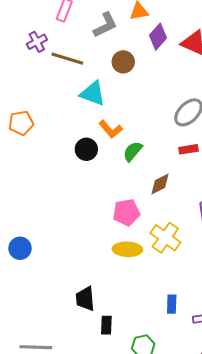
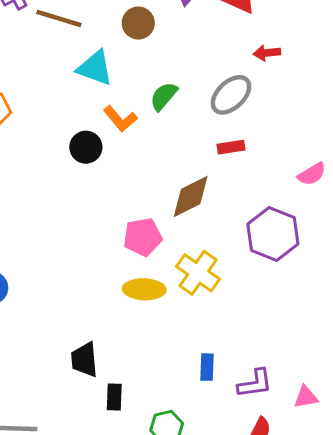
green semicircle: (133, 151) -> (164, 96), moved
brown diamond: (160, 184) -> (191, 197), size x1.4

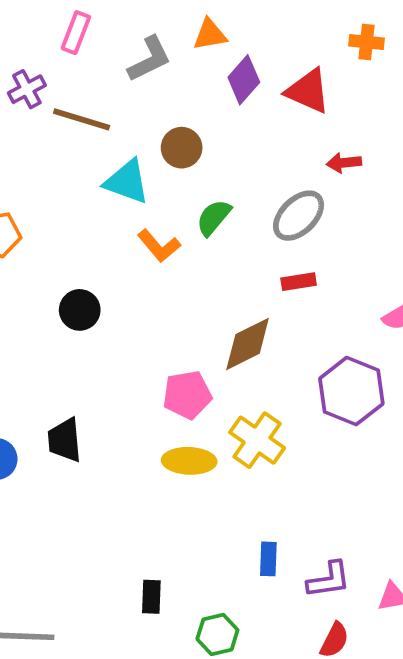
brown circle: (138, 23) -> (182, 148), moved
black circle: (86, 147) -> (80, 310), moved
black trapezoid: (84, 360) -> (65, 440), moved

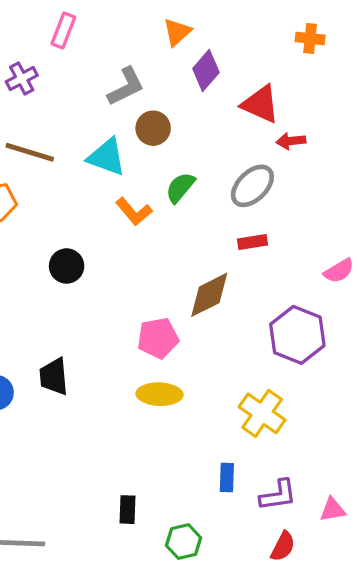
orange triangle: (210, 34) -> (177, 32), turned -32
gray L-shape: (150, 59) -> (126, 87), moved
red triangle: (308, 91) -> (260, 104), moved
brown line: (82, 119) -> (30, 152), moved
yellow cross: (257, 440) -> (262, 413), moved

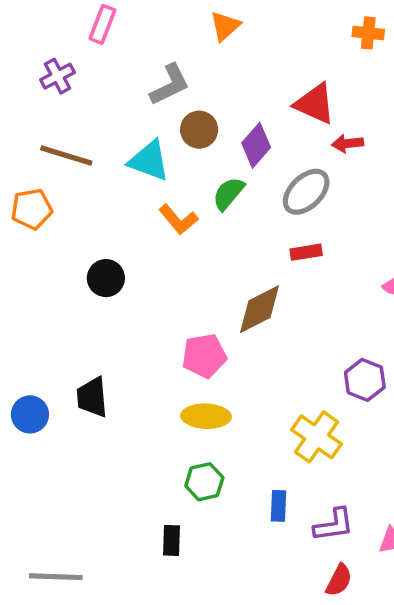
purple diamond: (206, 71) -> (256, 145), moved
purple hexagon: (297, 335) -> (365, 380), moved, size x0.7
green hexagon: (184, 542) -> (204, 482), moved

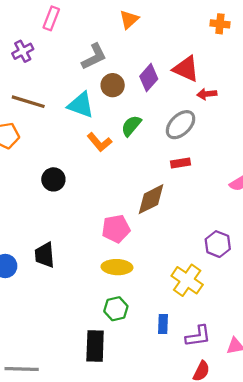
purple diamond: (256, 145) -> (149, 78), moved
black rectangle: (171, 540) -> (95, 346), size x1.6

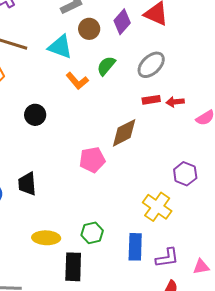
red arrow: (207, 94) -> (175, 102), moved
yellow ellipse: (117, 267) -> (46, 238), moved
blue rectangle: (163, 324) -> (135, 247), size x1.5

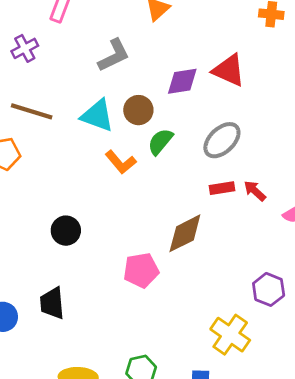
purple diamond: (122, 22) -> (182, 81), turned 40
brown circle: (89, 29) -> (138, 110), moved
red arrow: (175, 102) -> (255, 191), turned 48
black circle: (35, 115) -> (66, 231), moved

